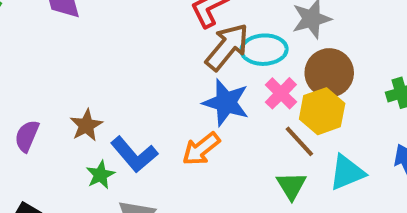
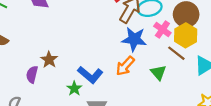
brown star: (86, 125) -> (49, 60), moved
green triangle: (291, 186) -> (158, 73), moved

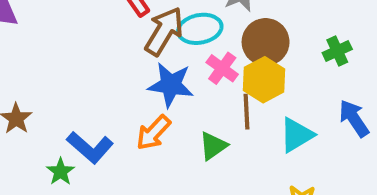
brown line: (176, 53) -> (247, 112), turned 48
green triangle: (158, 73) -> (213, 146), turned 35

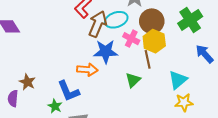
green cross: (337, 51) -> (190, 20), size x1.6
orange arrow: (153, 133) -> (87, 70), moved, turned -120
cyan triangle: (296, 135) -> (178, 80), moved
blue L-shape: (90, 147) -> (68, 91), turned 35

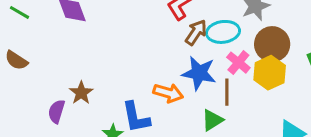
brown arrow: (98, 24) -> (196, 32), size x0.7
brown line: (148, 59) -> (227, 92), moved
green triangle: (133, 80) -> (212, 120), moved

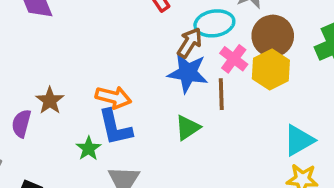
brown arrow: (196, 32) -> (190, 43), moved
orange arrow: (168, 93) -> (113, 97), moved
green triangle: (212, 120) -> (188, 128), moved

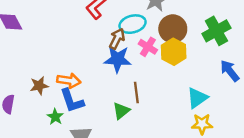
brown line: (221, 94) -> (136, 93), moved
brown star: (50, 101) -> (39, 86), moved, turned 30
green triangle: (188, 128) -> (121, 111), moved

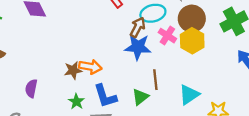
brown star: (39, 86) -> (73, 70), moved
cyan triangle: (197, 98) -> (189, 95), moved
blue L-shape: (72, 101) -> (105, 96), moved

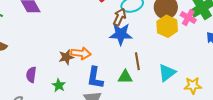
pink cross: (167, 36) -> (188, 18), moved
blue L-shape: (105, 96) -> (95, 78), turned 30
green triangle: (140, 97) -> (125, 77), turned 42
green star: (76, 102) -> (59, 85), moved

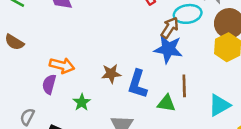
orange arrow: (81, 53) -> (62, 65), moved
brown star: (66, 57) -> (111, 74), moved
blue L-shape: (95, 78) -> (138, 84), moved

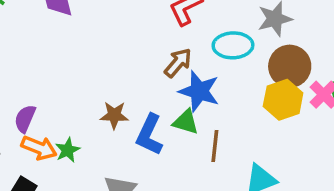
brown arrow: (170, 28) -> (178, 63), moved
orange arrow: (62, 65) -> (39, 148), moved
green triangle: (166, 103) -> (186, 122), moved

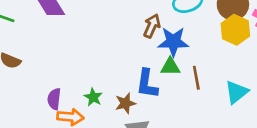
brown star: (114, 115) -> (125, 103), moved
green star: (68, 150) -> (93, 97), moved

